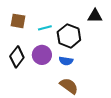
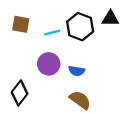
black hexagon: (69, 36) -> (80, 27), moved
black diamond: (17, 57) -> (20, 93), moved

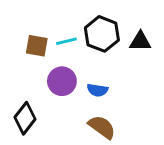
black triangle: (110, 18) -> (140, 41), moved
brown square: (21, 24) -> (37, 46), moved

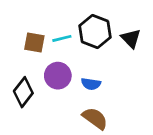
black triangle: (140, 41) -> (131, 38), turned 45
black diamond: (25, 118) -> (23, 92), moved

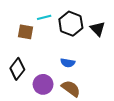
cyan line: (62, 38) -> (44, 17), moved
purple circle: (58, 76) -> (43, 84), moved

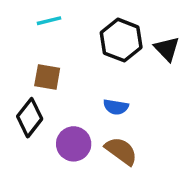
cyan line: (44, 17) -> (49, 21), moved
brown square: (26, 32) -> (47, 77), moved

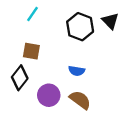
cyan line: (49, 21) -> (32, 14), turned -42
black triangle: (167, 49) -> (110, 21), moved

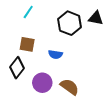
black triangle: (110, 21) -> (96, 18), turned -35
blue semicircle: (77, 71) -> (55, 54), moved

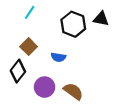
brown square: (27, 44) -> (29, 47), turned 35

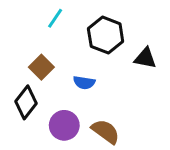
cyan line: (30, 12) -> (55, 18), moved
black triangle: (101, 19) -> (145, 58), moved

